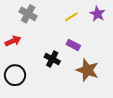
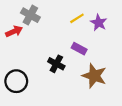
purple star: (97, 14) -> (99, 23), moved
red arrow: (13, 41) -> (14, 31), moved

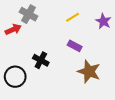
purple star: (99, 23) -> (103, 21), moved
black cross: (56, 64) -> (41, 60), moved

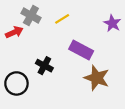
yellow line: (73, 17) -> (62, 19), moved
purple rectangle: (75, 46) -> (81, 50), size x1.5

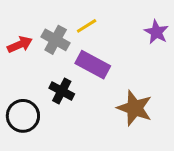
gray cross: (31, 16) -> (56, 40), moved
purple rectangle: (81, 50) -> (93, 65), moved

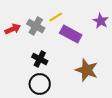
purple rectangle: (93, 65) -> (71, 34), moved
black circle: (23, 116) -> (40, 84), moved

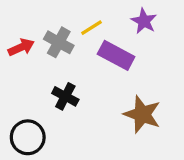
purple star: (101, 21) -> (144, 21), moved
black circle: (40, 84) -> (28, 137), moved

